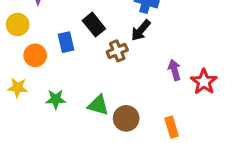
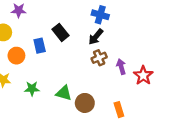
brown cross: (117, 51) -> (99, 58), moved

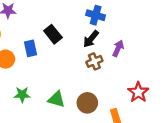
purple arrow: (121, 67) -> (118, 48), moved, turned 40
red star: (143, 75) -> (138, 92), moved
brown circle: (85, 103) -> (87, 103), moved

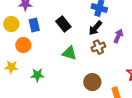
blue rectangle: (30, 48) -> (34, 25), moved
green triangle: (57, 99) -> (69, 53), moved

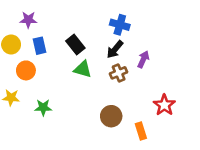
green triangle: (69, 53) -> (83, 69), moved

